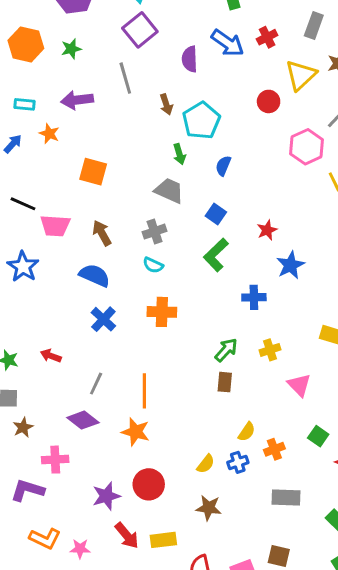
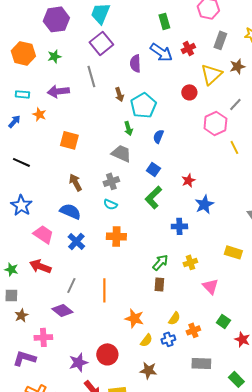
pink trapezoid: (55, 226) -> (43, 234), moved, turned -150
red arrow: (51, 356) -> (40, 266), size x1.5
orange star: (136, 432) -> (134, 318), moved

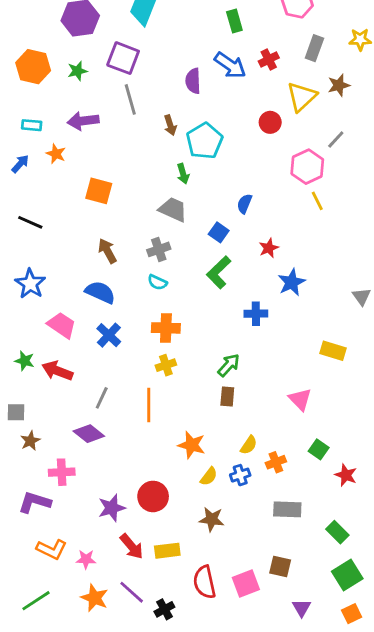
purple square: (101, 43) -> (123, 58), moved, turned -30
blue semicircle: (158, 136) -> (244, 204), moved
yellow line: (234, 147) -> (317, 201), moved
yellow cross: (190, 262) -> (166, 365), moved
green star: (11, 269) -> (25, 361), moved

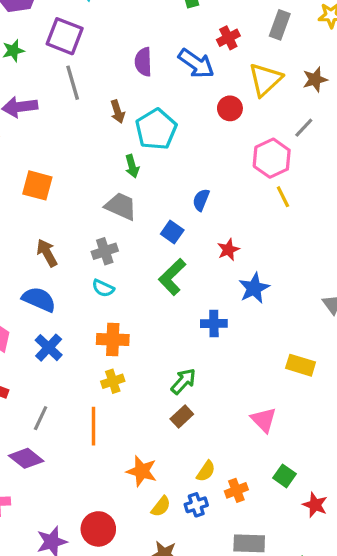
blue arrow: (230, 65) -> (196, 63), moved
brown star: (339, 85) -> (315, 79), moved
brown rectangle: (227, 397) -> (182, 417), turned 42

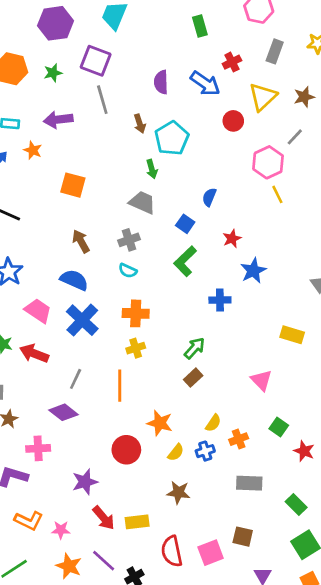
blue cross: (49, 348) -> (82, 320), size x1.4
red circle: (98, 529) -> (126, 450), moved

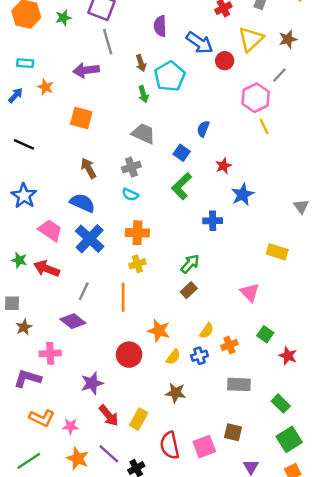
blue arrow: (205, 83) -> (200, 43), moved
purple arrow: (58, 120) -> (86, 70), moved
green arrow: (152, 169) -> (143, 94), moved
yellow rectangle: (137, 522) -> (139, 419), turned -54

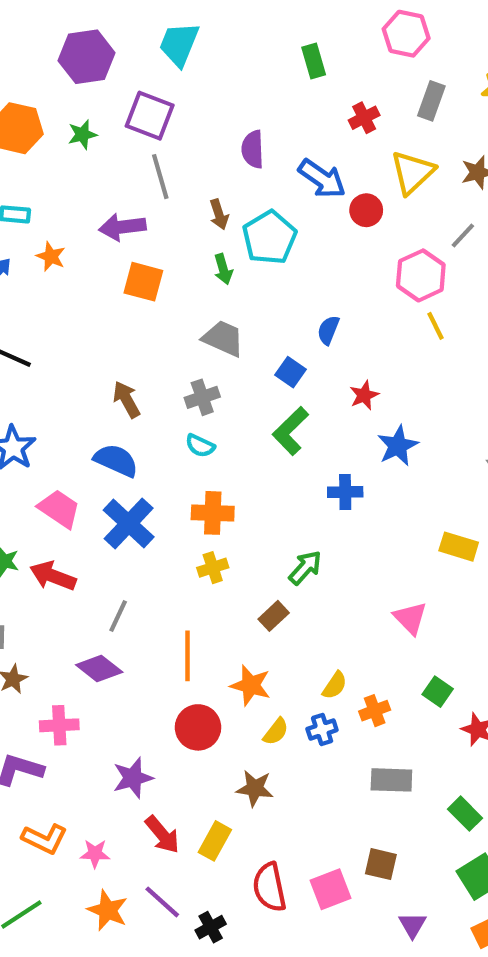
orange square: (81, 118) -> (143, 282), moved
brown rectangle: (189, 290) -> (274, 616), moved
orange line: (123, 297) -> (187, 656), moved
brown star: (176, 393) -> (255, 788), moved

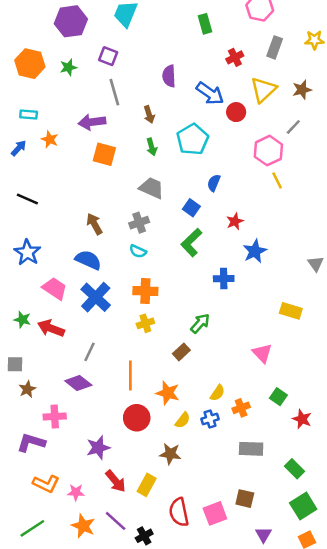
purple square: (150, 116) -> (108, 56), size x0.7
cyan pentagon: (269, 238) -> (193, 139), moved

